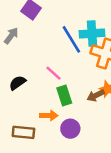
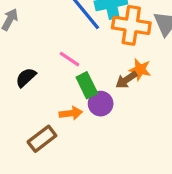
purple circle: (70, 129) -> (101, 104), moved
brown rectangle: (23, 132) -> (42, 139), turned -35

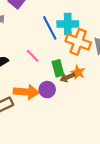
green rectangle: (87, 85) -> (58, 68), moved
orange arrow: (71, 113) -> (26, 92), size x1.6

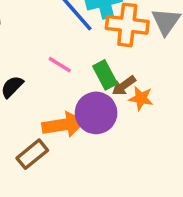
orange star: (78, 72) -> (141, 98), moved
purple circle: (47, 90) -> (96, 113), size x1.5

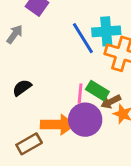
pink line: (60, 65) -> (80, 94), moved, turned 54
green rectangle: (105, 75) -> (97, 91), turned -40

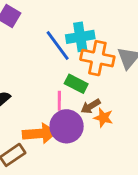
green rectangle: (97, 91) -> (76, 84), moved

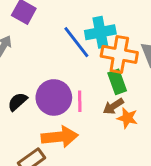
green rectangle: (76, 84) -> (117, 82), moved, turned 45
purple circle: (67, 126) -> (54, 97), moved

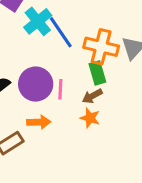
cyan cross: (100, 32) -> (38, 21), moved, turned -32
orange star: (127, 118) -> (90, 118), moved
orange arrow: (60, 137) -> (39, 122), size x0.7

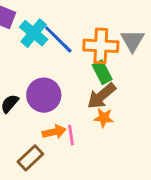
pink line: (60, 89) -> (71, 135), moved
brown arrow: (92, 96) -> (102, 96), size x1.5

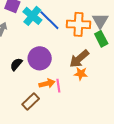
green rectangle: (102, 72) -> (101, 39), moved

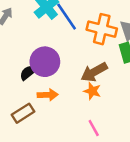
black semicircle: (16, 64) -> (28, 73), moved
pink line: (58, 86) -> (94, 128), moved, turned -32

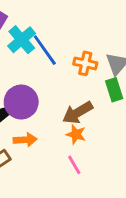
orange cross: (102, 29) -> (85, 63), size x0.7
pink line: (94, 128) -> (74, 165), moved

